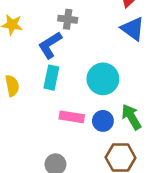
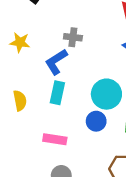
pink rectangle: (72, 117) -> (55, 139), moved
blue circle: (103, 121) -> (96, 121), moved

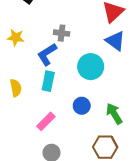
cyan circle: (106, 94) -> (91, 67), moved
pink rectangle: (55, 139) -> (46, 121), turned -54

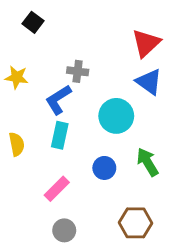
green arrow: (114, 114) -> (147, 162), moved

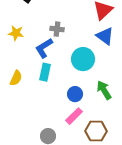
yellow semicircle: (17, 144) -> (16, 78), turned 35
pink rectangle: (57, 189) -> (74, 116), moved

